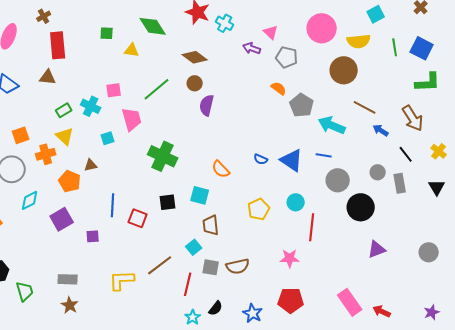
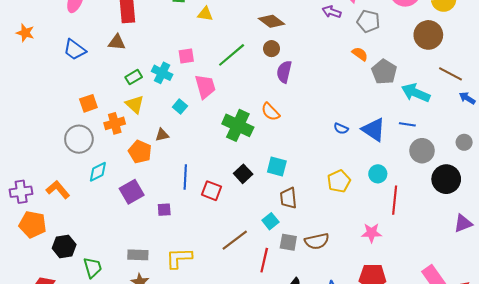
cyan square: (108, 138) -> (180, 107), turned -32
orange semicircle: (221, 169) -> (270, 112), moved
black square: (168, 202) -> (243, 174), turned -36
yellow L-shape: (122, 280) -> (179, 258), moved

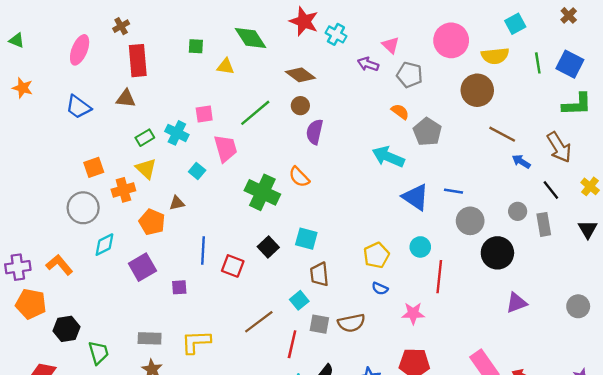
cyan arrow: (416, 93) -> (388, 157), moved
blue semicircle: (341, 129) -> (380, 288), moved

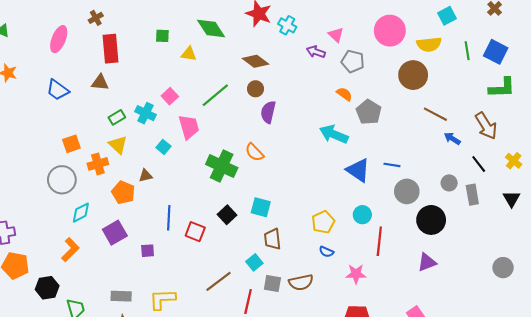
pink square: (204, 114) -> (170, 96), turned -35
orange L-shape: (59, 265) -> (70, 250), moved, turned 85
purple triangle: (516, 303) -> (427, 262), moved

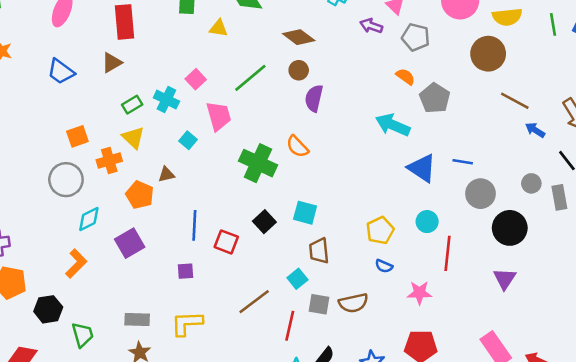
brown triangle: (100, 82) -> (112, 63), turned -36
purple square: (148, 251) -> (186, 271), moved
purple triangle: (427, 262) -> (505, 279), turned -36

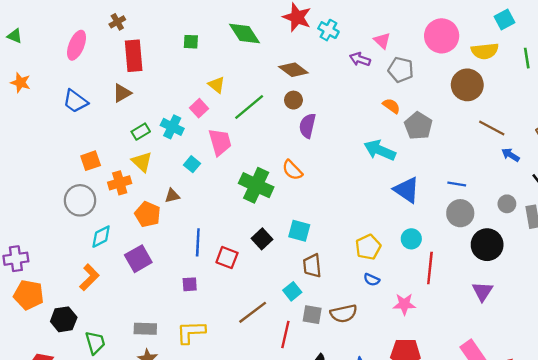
yellow triangle: (219, 28) -> (216, 85), moved, turned 30
blue line: (463, 162) -> (457, 184), moved

